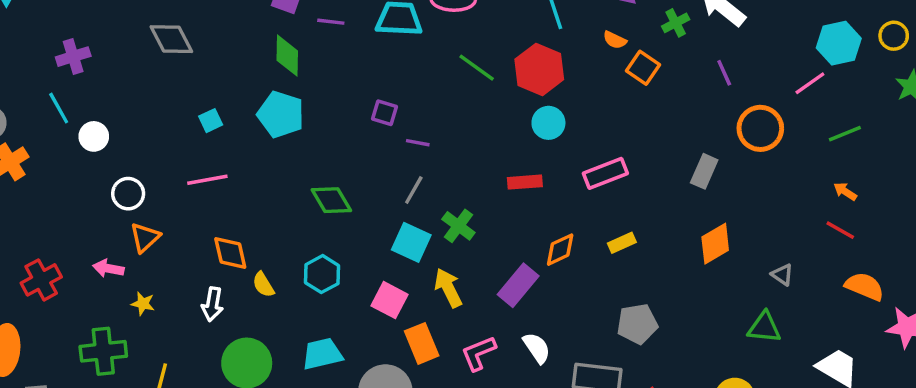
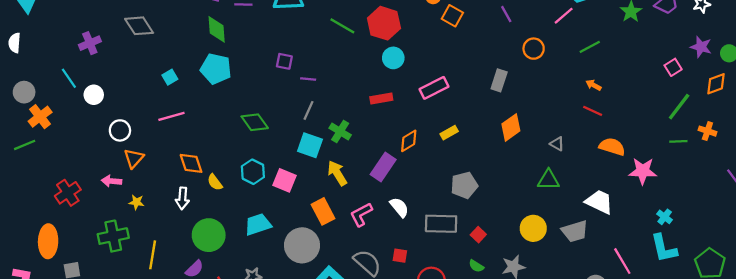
purple cross: (73, 57) -> (90, 43), moved
orange circle: (760, 128) -> (534, 49), size x0.7
pink square: (389, 300) -> (284, 180), moved

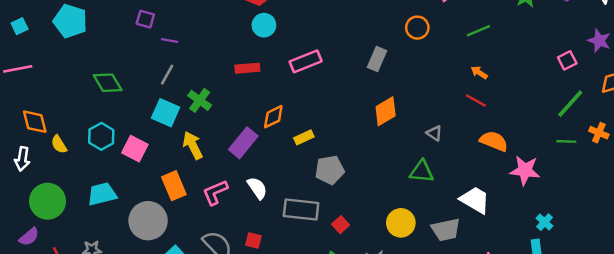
yellow rectangle: (449, 133) -> (304, 137), moved

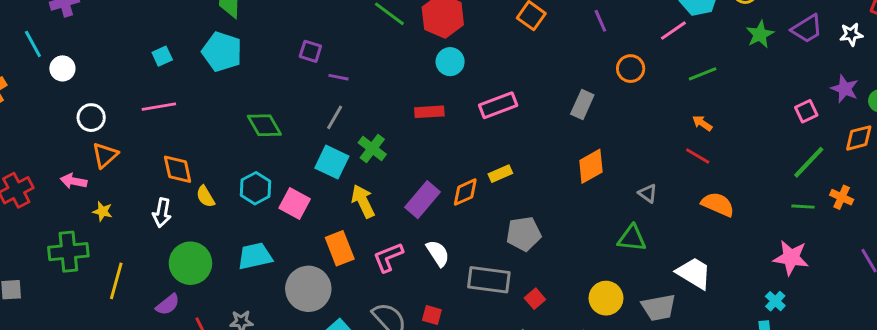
orange diamond: (273, 117) -> (465, 192), moved
yellow rectangle: (304, 137) -> (500, 174), moved
pink star: (525, 170) -> (791, 258), moved

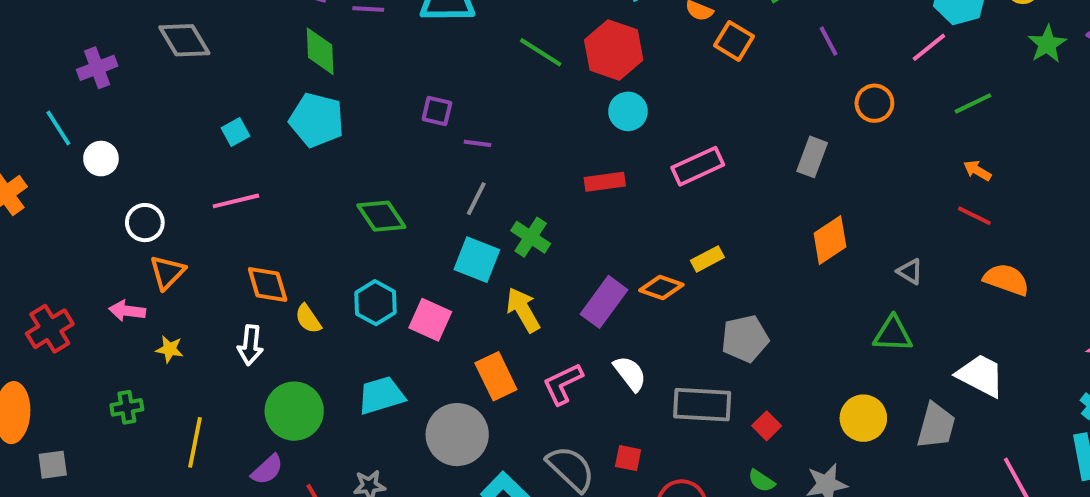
orange diamond: (465, 192) -> (661, 287), turned 48
green cross: (68, 252) -> (127, 407), size x0.6
gray trapezoid: (659, 307) -> (936, 426), turned -60

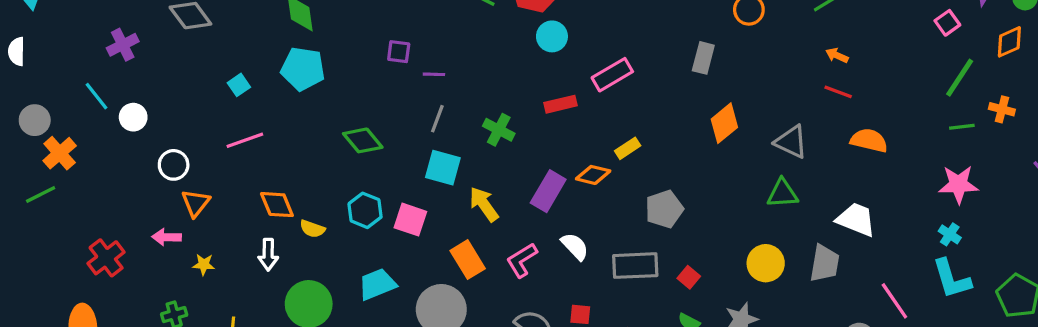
red rectangle: (605, 182) -> (560, 104), moved
green cross: (531, 237) -> (499, 130), moved
gray triangle: (910, 271) -> (791, 142), size x1.6
yellow semicircle: (308, 319) -> (312, 229), turned -30

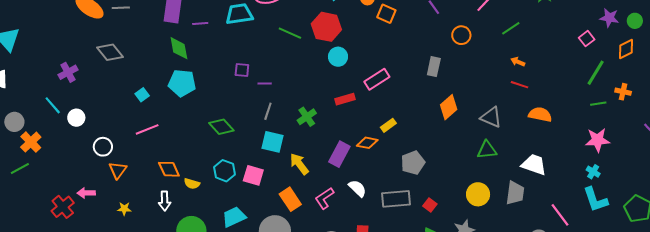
green cross: (499, 130) -> (307, 117), turned 30
pink arrow: (166, 237) -> (86, 193), moved

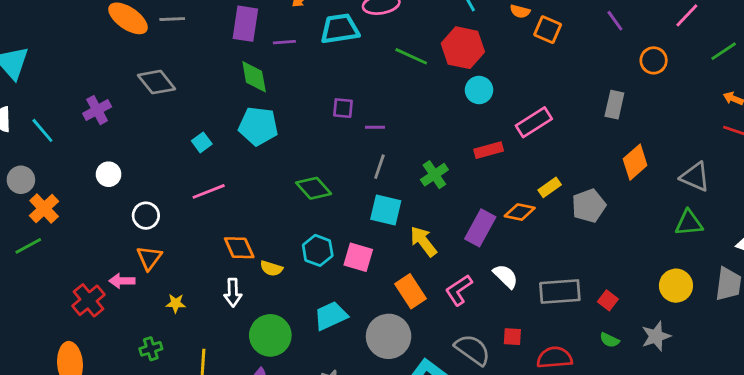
cyan line: (53, 105) -> (42, 130), moved
gray pentagon: (413, 163) -> (589, 206), moved
orange triangle: (118, 170) -> (149, 258), moved

